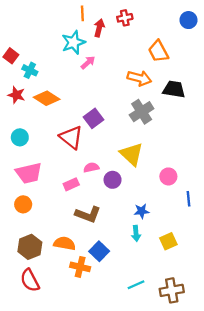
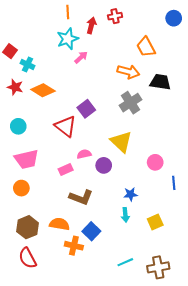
orange line: (82, 13) -> (68, 12), moved

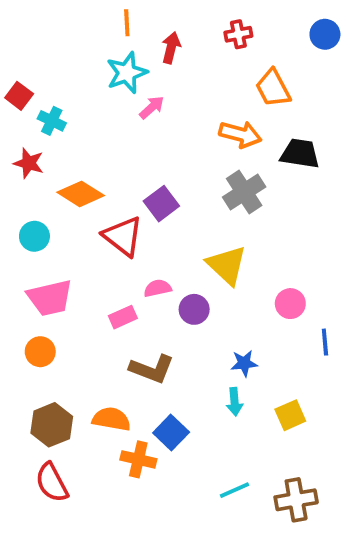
red cross: (115, 16) -> (238, 34), moved
orange diamond: (43, 90) -> (81, 194), moved

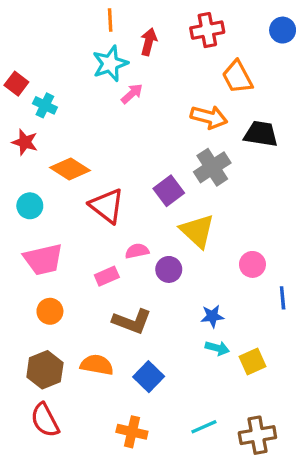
red cross: (238, 34) -> (207, 30), size x1.4
purple square: (161, 204) -> (169, 191), moved
orange circle: (40, 352) -> (50, 311), moved
cyan arrow: (235, 402) -> (217, 348), moved, turned -70
orange cross: (138, 459) -> (132, 432), moved

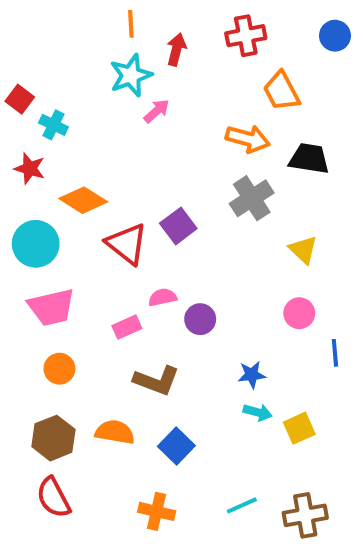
purple square: (169, 191) -> (178, 226), moved
cyan circle: (30, 206) -> (36, 244), size x1.5
yellow triangle: (197, 231) -> (303, 250), moved, size x0.7

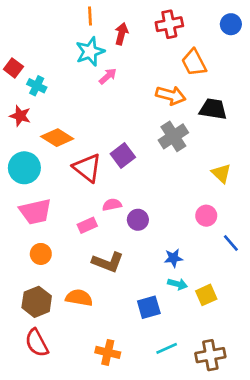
yellow triangle: (303, 250) -> (221, 173), moved
blue line: (335, 353) -> (231, 243), turned -36
blue square: (176, 446) -> (149, 307), moved, turned 30

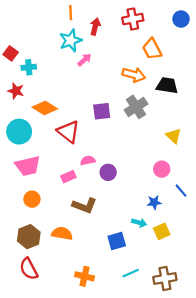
cyan cross: (37, 86) -> (29, 67), turned -32
purple square: (123, 155) -> (102, 111), moved, turned 30
blue star: (173, 258) -> (154, 202), moved

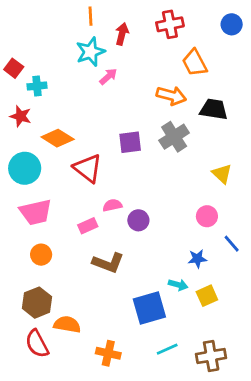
orange semicircle: (62, 233) -> (67, 324), moved
blue square: (117, 241) -> (149, 308), size x1.4

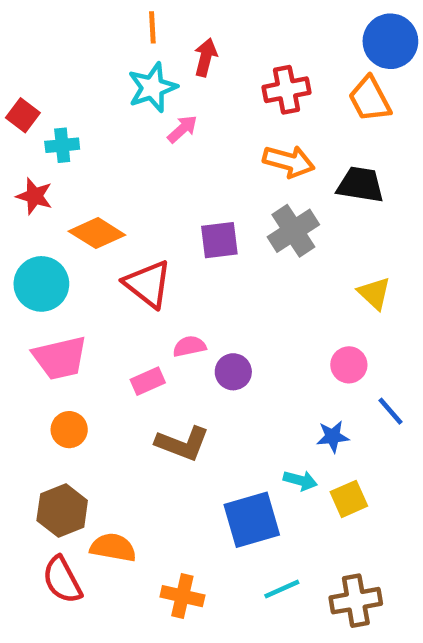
red cross: (170, 24) -> (286, 90), moved
blue circle: (232, 24) -> (390, 41), size x1.5
orange trapezoid: (195, 63) -> (370, 99), moved

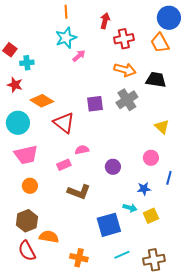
red arrow: (206, 57) -> (105, 21), moved
purple circle: (233, 372) -> (113, 167), moved
blue line: (390, 411) -> (169, 178), turned 56

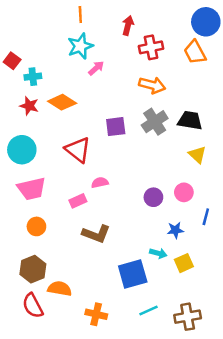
black trapezoid: (156, 80) -> (190, 120), moved
red star: (15, 85) -> (29, 106), moved
orange diamond: (42, 101) -> (62, 102), moved
purple circle: (113, 167) -> (153, 197), moved

